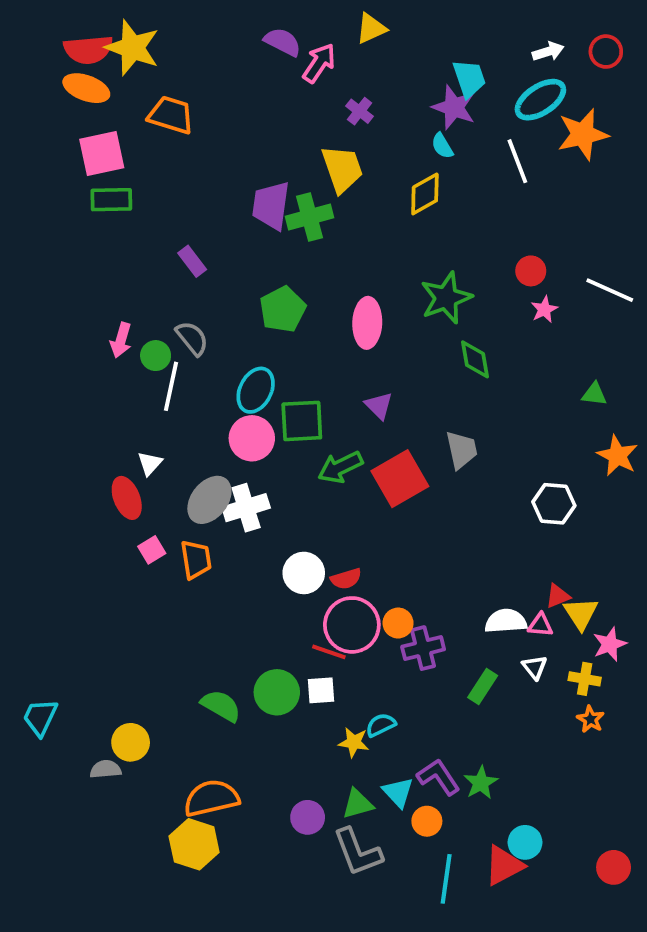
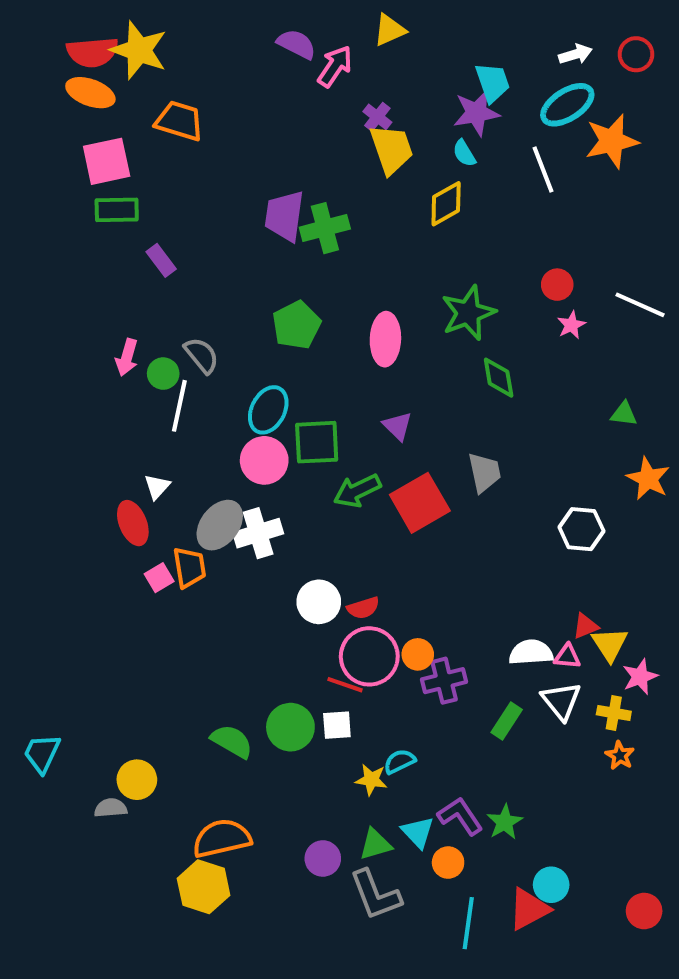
purple star: (454, 107) -> (476, 113), turned -30
yellow trapezoid: (342, 169) -> (391, 149), moved
purple rectangle: (192, 261) -> (161, 260), moved
orange trapezoid: (196, 560) -> (189, 567), moved
white triangle: (535, 667) -> (561, 701), size x1.5

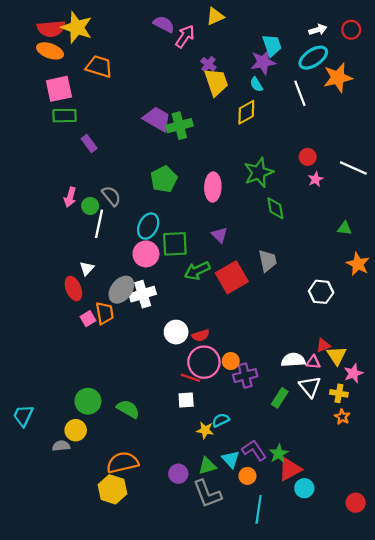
purple trapezoid: (284, 216) -> (157, 119), turned 112
green circle: (290, 727) -> (88, 401), moved
red triangle: (529, 909) -> (290, 469), moved

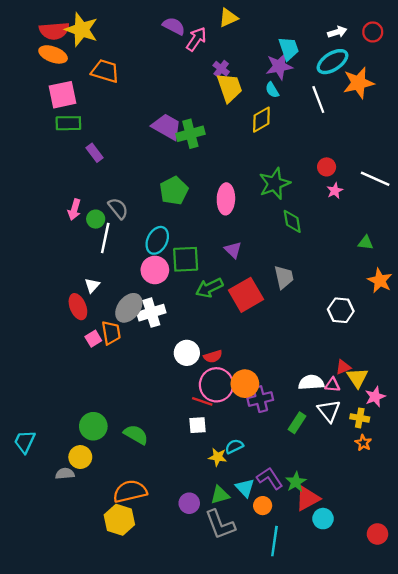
orange circle: (231, 361) -> (245, 384), size x1.5

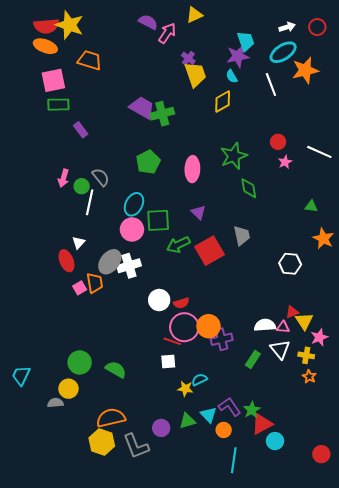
gray L-shape: (220, 525) -> (136, 446), moved

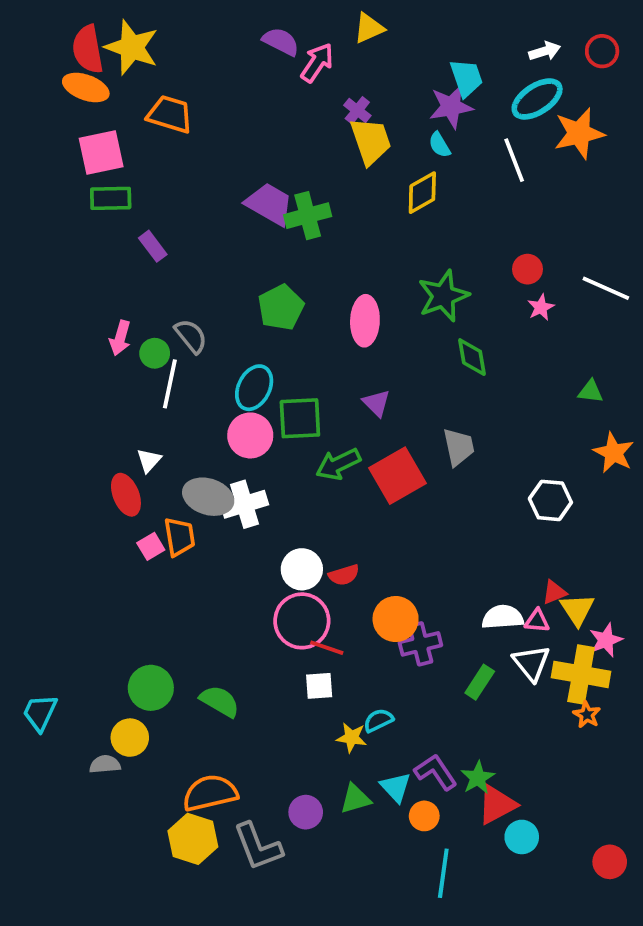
red semicircle: (46, 26) -> (88, 49), turned 85
gray ellipse: (110, 262) -> (208, 497), turned 70
pink circle: (184, 327) -> (302, 621), moved
yellow cross: (306, 355) -> (581, 674), size x1.8

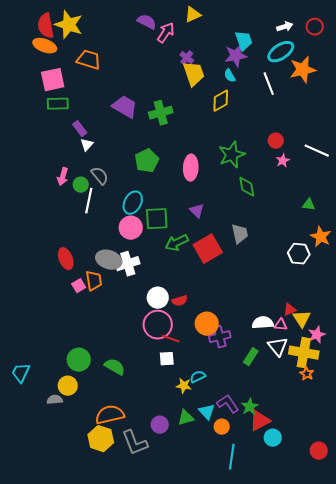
purple trapezoid: (269, 204) -> (125, 107), moved
white triangle: (149, 460) -> (87, 145), moved
white hexagon: (550, 500) -> (299, 254), moved

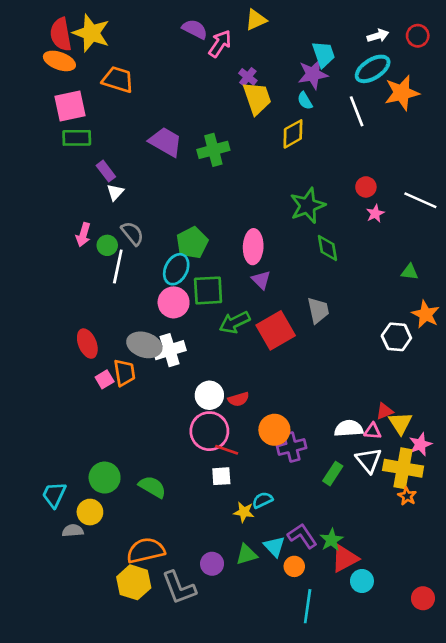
green pentagon: (147, 161) -> (192, 243), moved
pink ellipse: (191, 168) -> (253, 247), moved
cyan trapezoid: (21, 373) -> (54, 495), moved

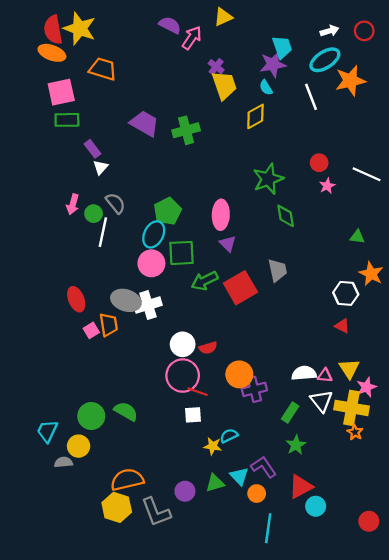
red triangle: (384, 411) -> (342, 326), moved, turned 49
green semicircle: (152, 487) -> (126, 411), moved
green star: (331, 540) -> (296, 445), moved

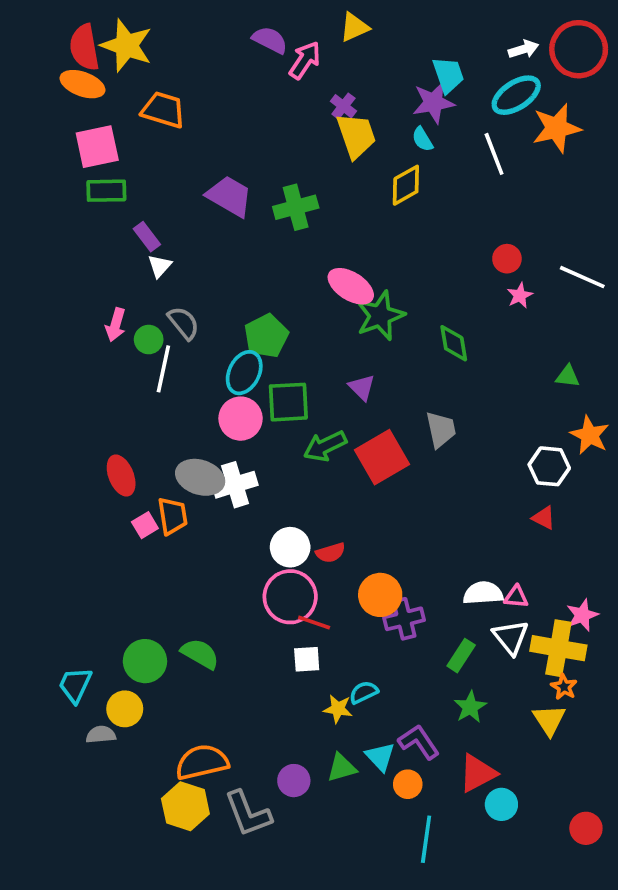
red circle: (364, 31) -> (579, 49), size x1.8
green star: (268, 179) -> (380, 316), moved
pink ellipse: (221, 215) -> (351, 286), moved, turned -60
yellow triangle: (349, 369) -> (549, 720), moved

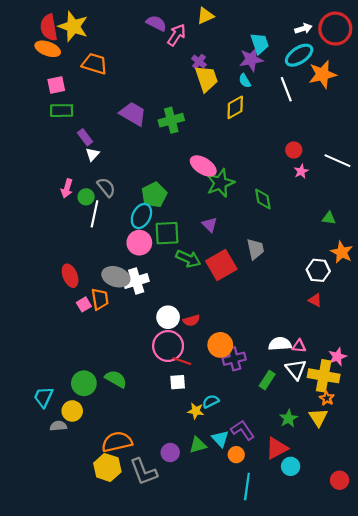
pink square: (97, 147) -> (56, 85), size x0.7
green arrow: (325, 446) -> (188, 259), turned -130
green star: (470, 707) -> (288, 418), moved

